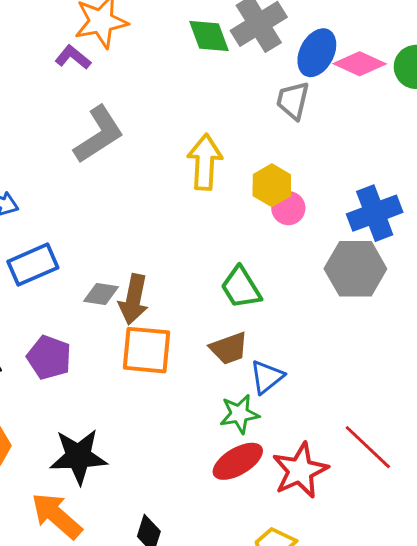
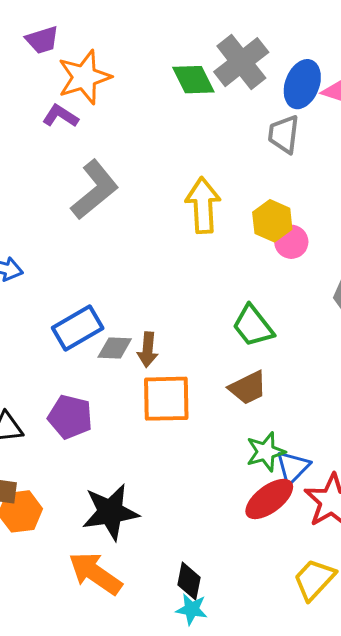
blue rectangle: (33, 265) -> (78, 328), moved
brown arrow: (134, 299) -> (148, 350), size x0.7
blue triangle: (267, 377) -> (293, 467), moved

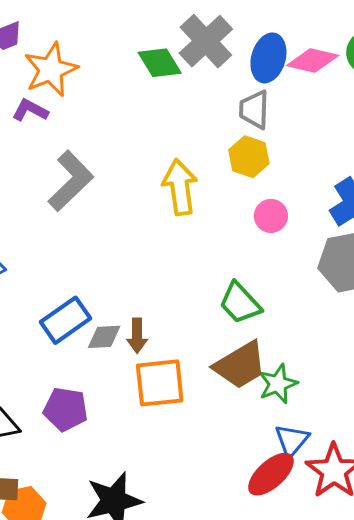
yellow hexagon: (272, 221) -> (249, 157), moved
brown trapezoid: (248, 388) -> (240, 365), size x1.4
green star: (266, 452) -> (278, 384), moved

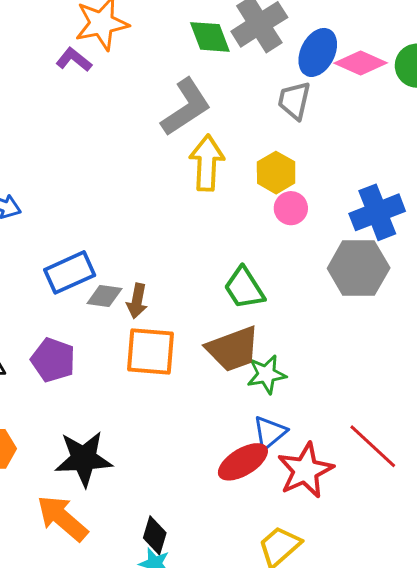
yellow hexagon: (249, 157) -> (276, 173), moved
gray L-shape: (71, 181) -> (186, 107), moved

